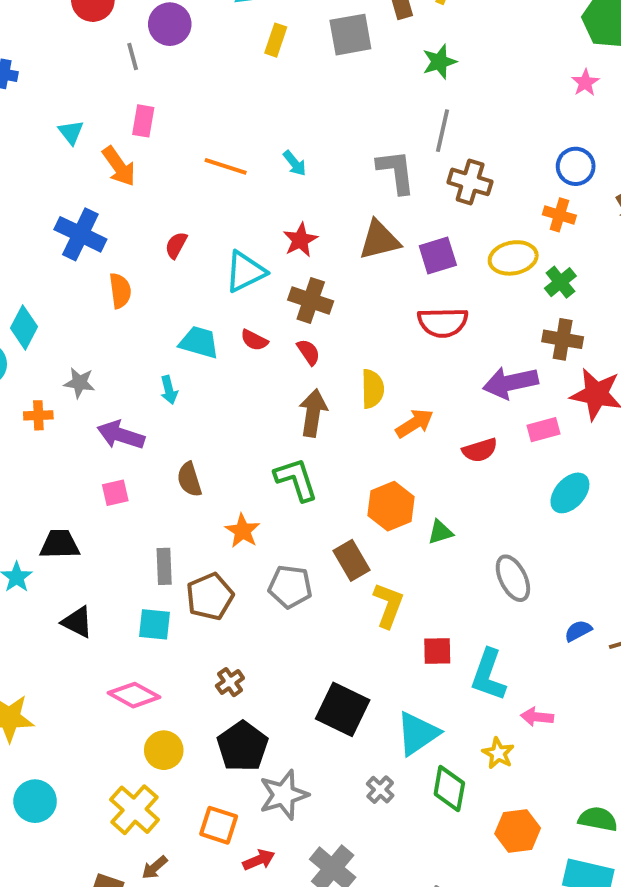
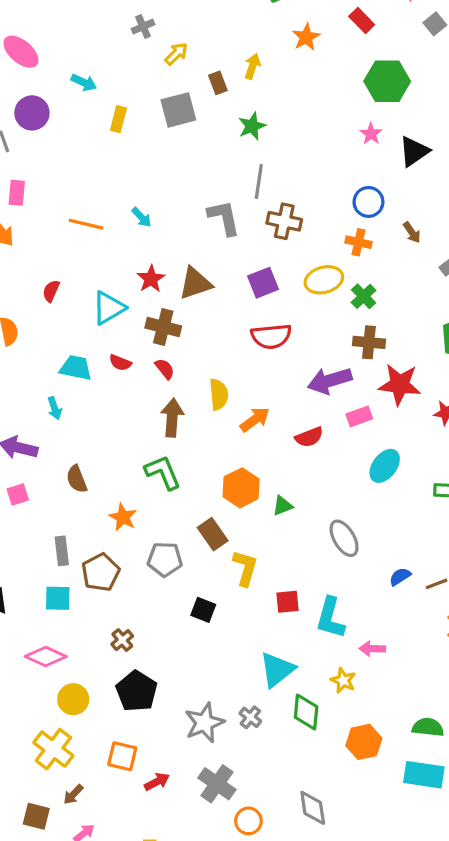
brown triangle: (379, 240) -> (195, 283), moved
black square: (343, 709) -> (203, 610), moved, size x0.6
gray star: (284, 795) -> (204, 723), moved

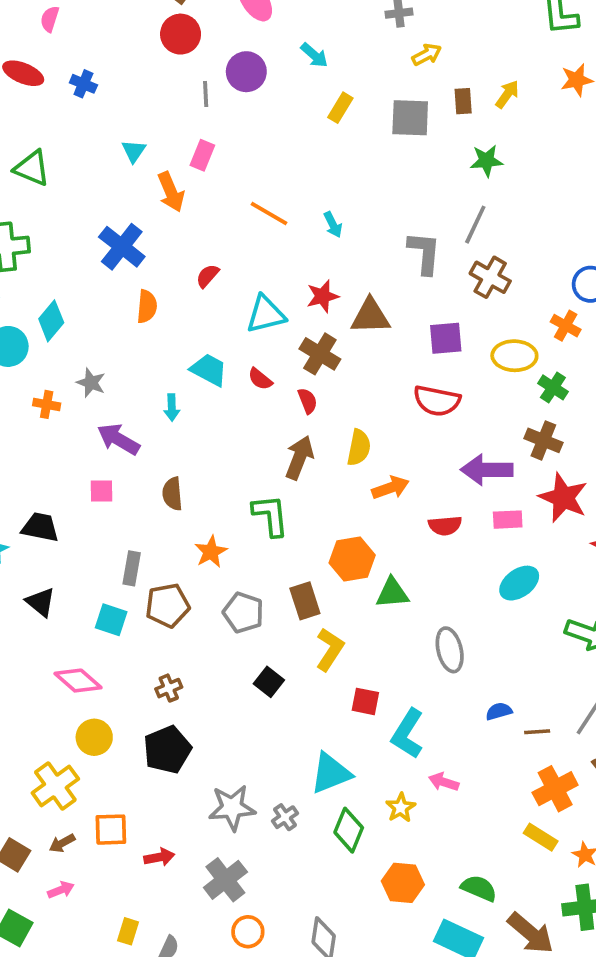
green cross: (364, 296) -> (553, 387), turned -30
green triangle: (283, 506) -> (392, 593), size x1.4
orange square: (122, 756) -> (111, 830), moved, turned -32

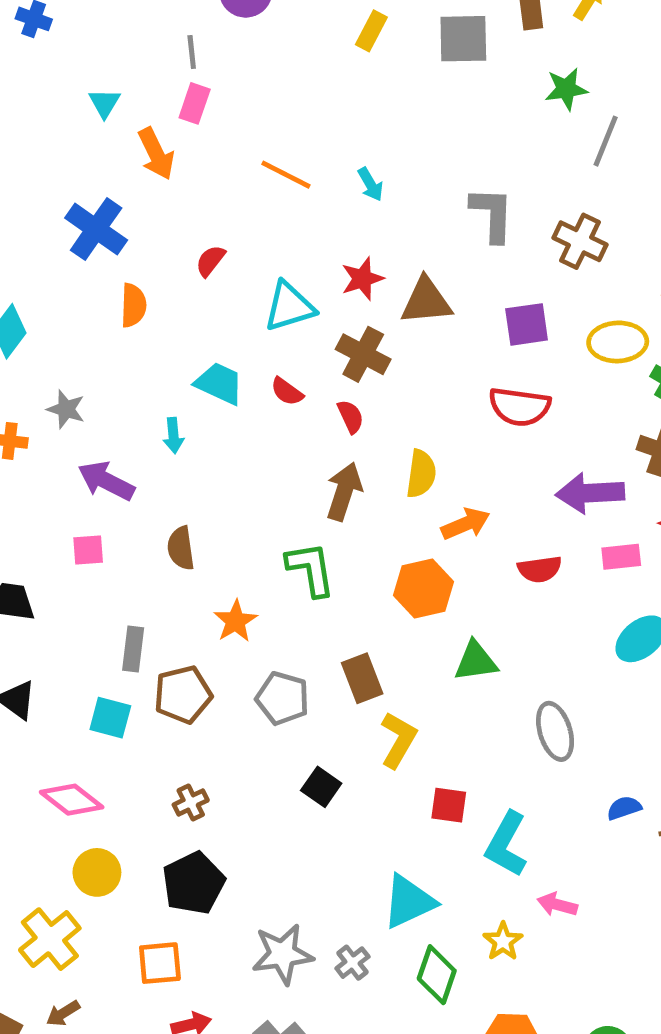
gray line: (206, 94) -> (192, 52), moved
gray line: (475, 225) -> (606, 141), moved
orange hexagon: (352, 559) -> (424, 589), moved
orange square: (111, 830) -> (160, 963), moved

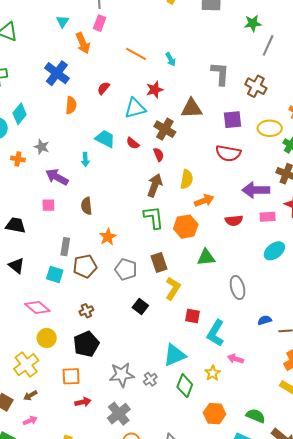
red star: (362, 279) -> (155, 90), moved
green L-shape: (311, 569) -> (154, 217), moved

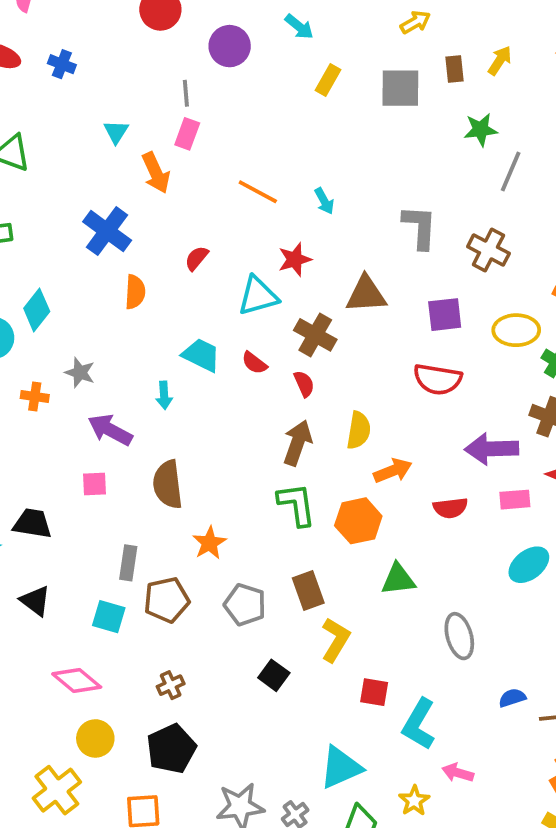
brown semicircle: (87, 206) -> (168, 484), size x1.4

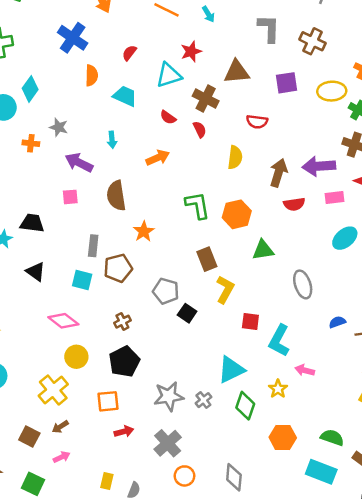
cyan trapezoid: (201, 355) -> (125, 96), moved
red semicircle: (438, 379) -> (257, 122), moved, size x0.7
brown arrow: (298, 443) -> (278, 173), moved
orange arrow: (393, 471) -> (158, 158), moved
gray pentagon: (245, 605) -> (166, 291), moved

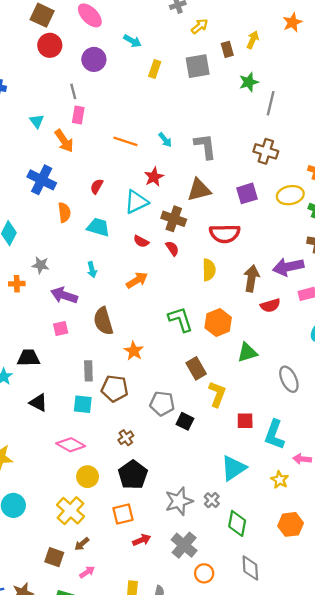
gray L-shape: (269, 28) -> (205, 146), moved
red semicircle: (257, 122) -> (225, 234), size x1.5
brown pentagon: (118, 268) -> (115, 388), turned 30
green diamond: (245, 406) -> (237, 523), moved

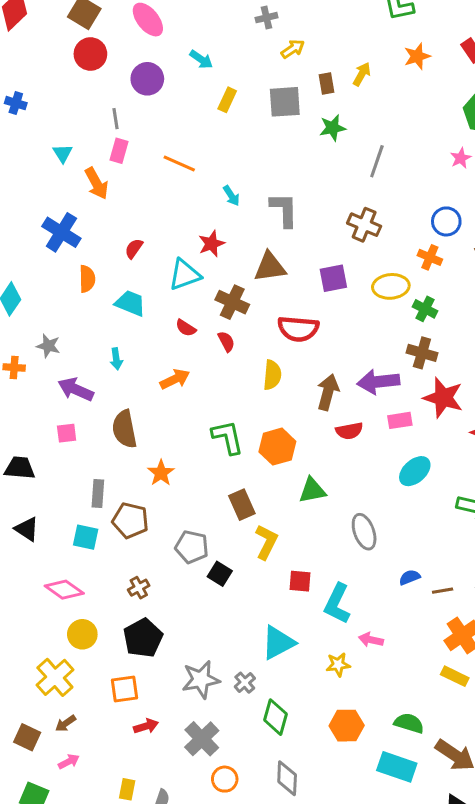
green star: (249, 82) -> (333, 128), moved
orange line: (125, 141) -> (179, 163), moved
yellow star: (280, 480) -> (338, 665), turned 30

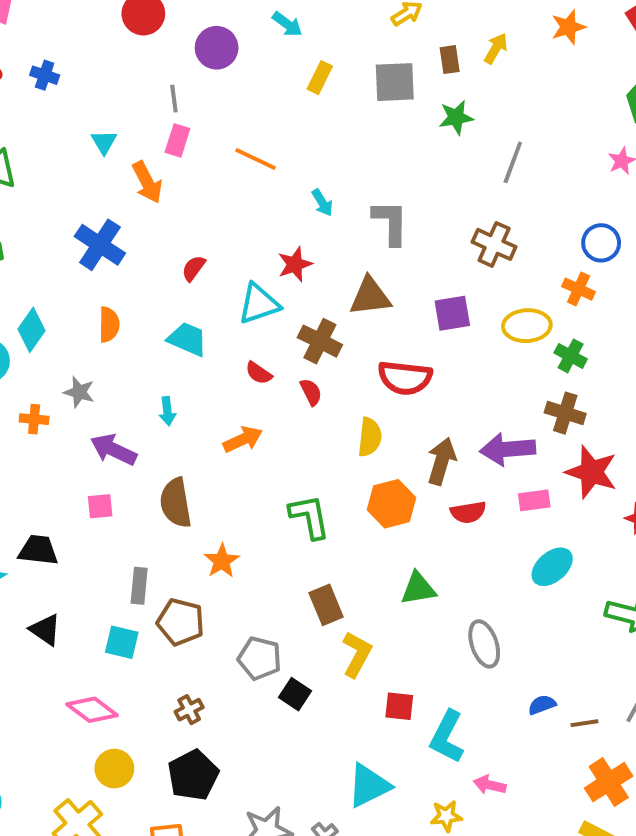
orange semicircle: (87, 279) -> (109, 325), moved
orange hexagon: (277, 447) -> (391, 504), moved

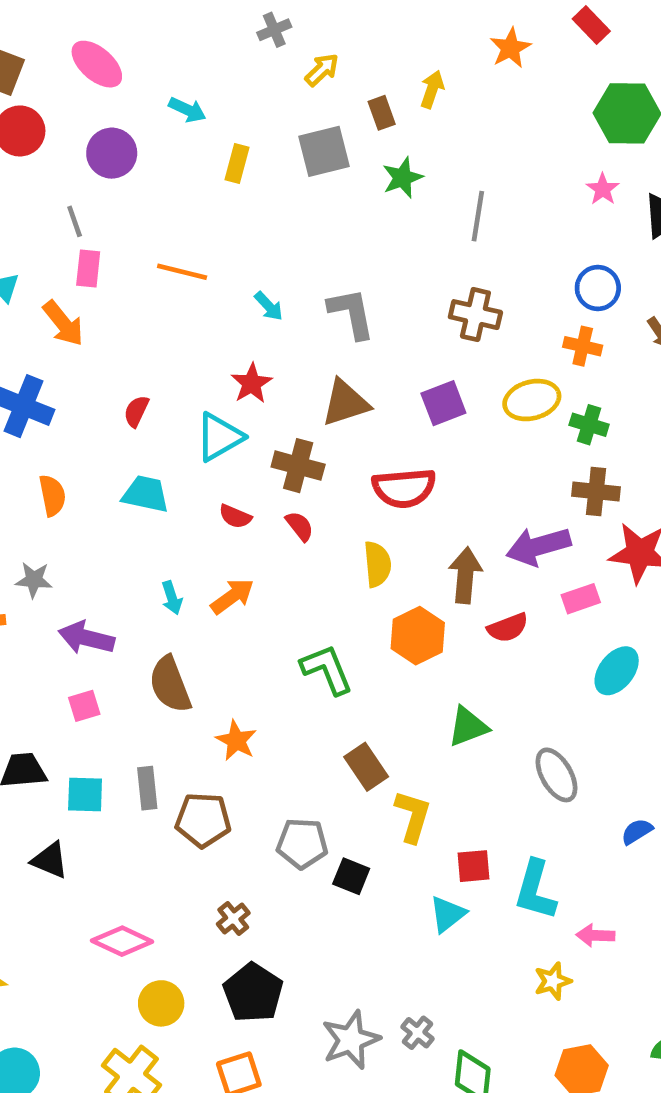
cyan arrow: (167, 411) -> (172, 598), moved
cyan square: (122, 642) -> (85, 795), moved
cyan triangle: (369, 786) -> (448, 914), moved, size x0.7

